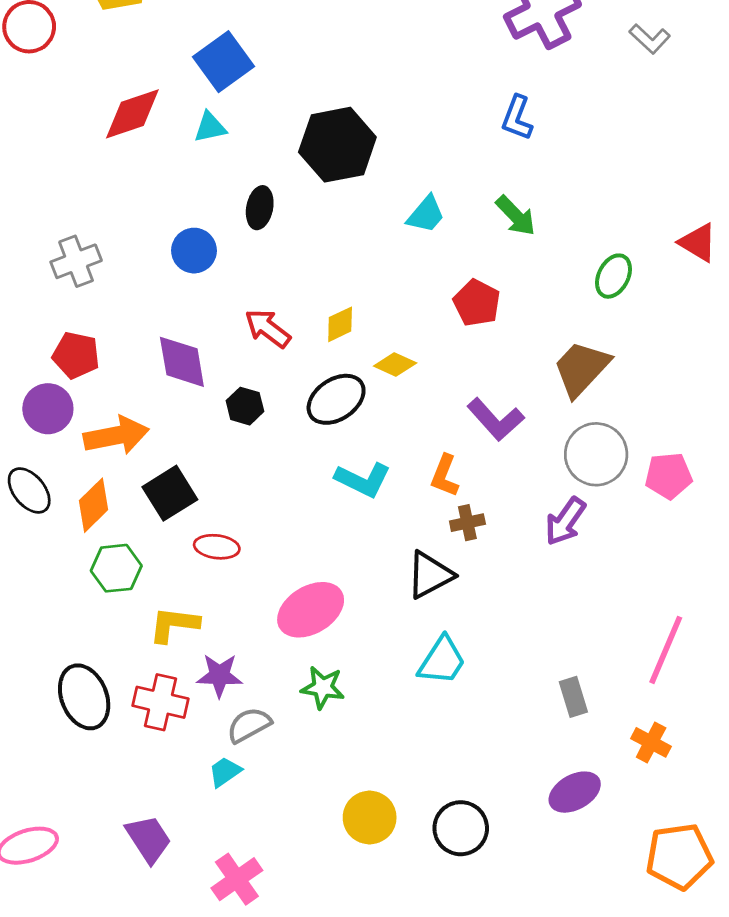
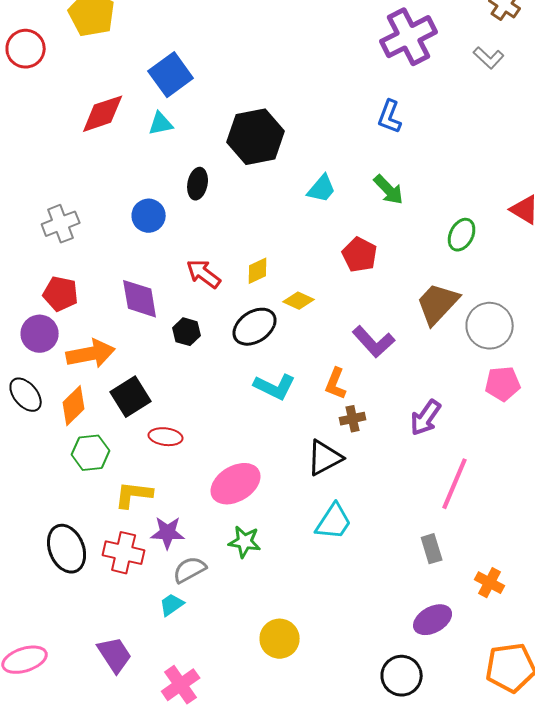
gray circle: (596, 454) -> (490, 326), moved
pink line: (666, 650) -> (455, 484), moved
black circle: (461, 828) -> (402, 676), moved

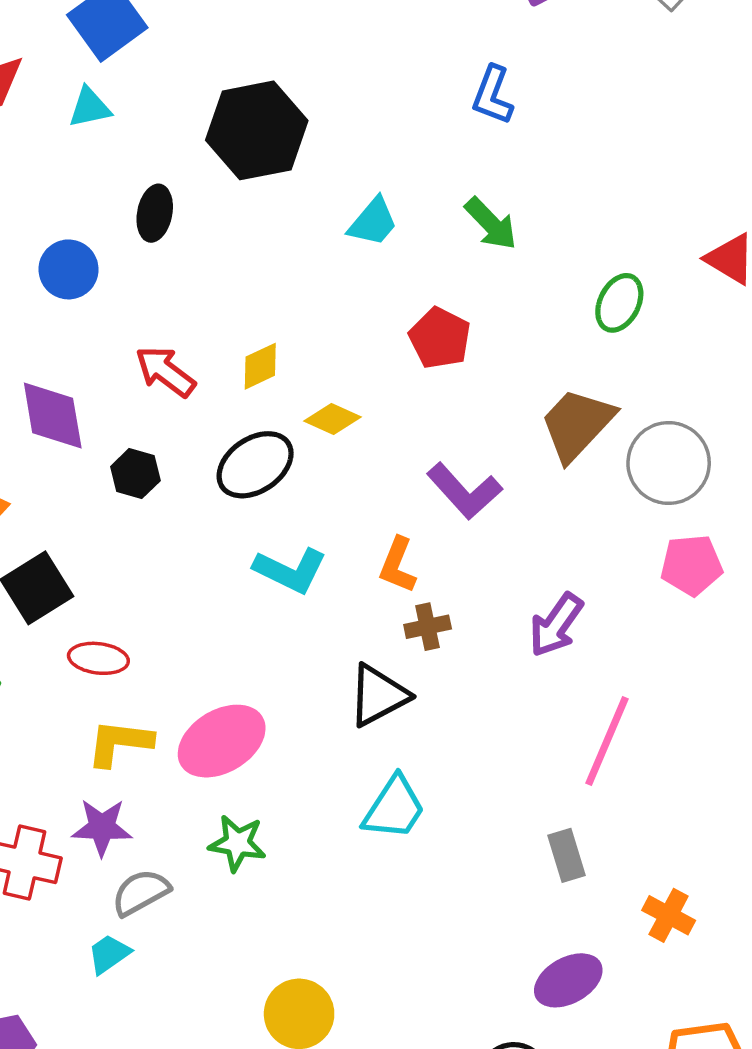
yellow L-shape: (134, 495) -> (120, 743), moved

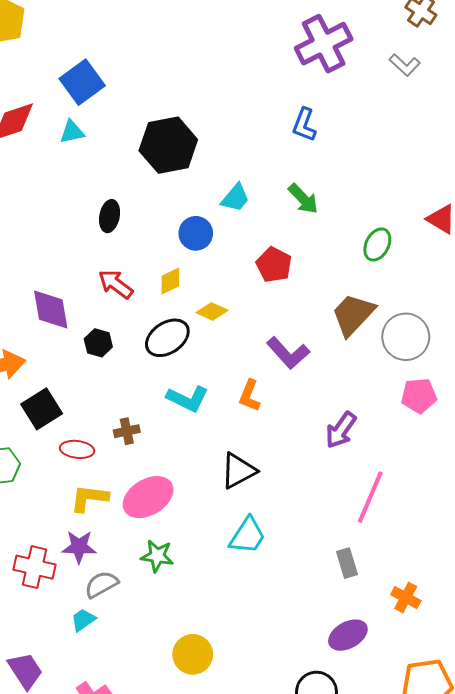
black ellipse: (155, 213) -> (110, 216), moved
blue circle: (69, 269) -> (196, 233), moved
brown cross: (428, 627) -> (127, 431), moved

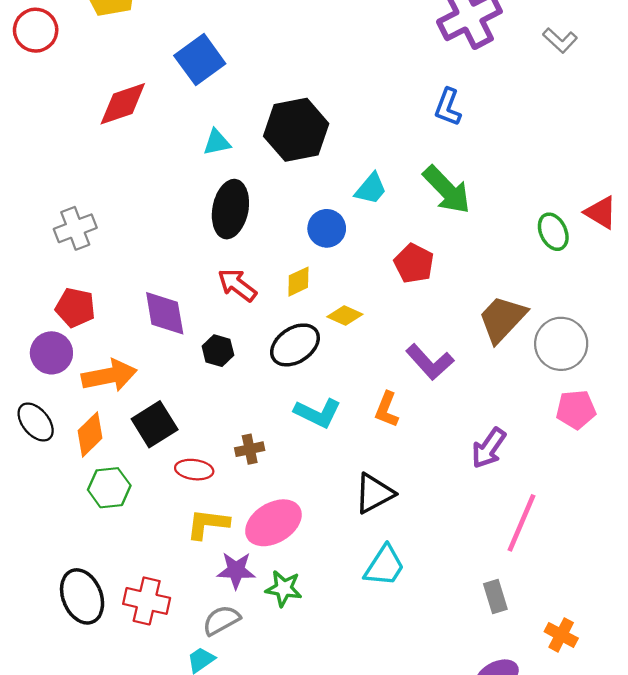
cyan triangle: (72, 132) -> (217, 142), moved
green arrow: (303, 199) -> (447, 190), size x1.4
black ellipse: (110, 216) -> (230, 209), size x1.6
green ellipse: (377, 244) -> (553, 232), moved, turned -52
purple star: (79, 547) -> (236, 570), moved

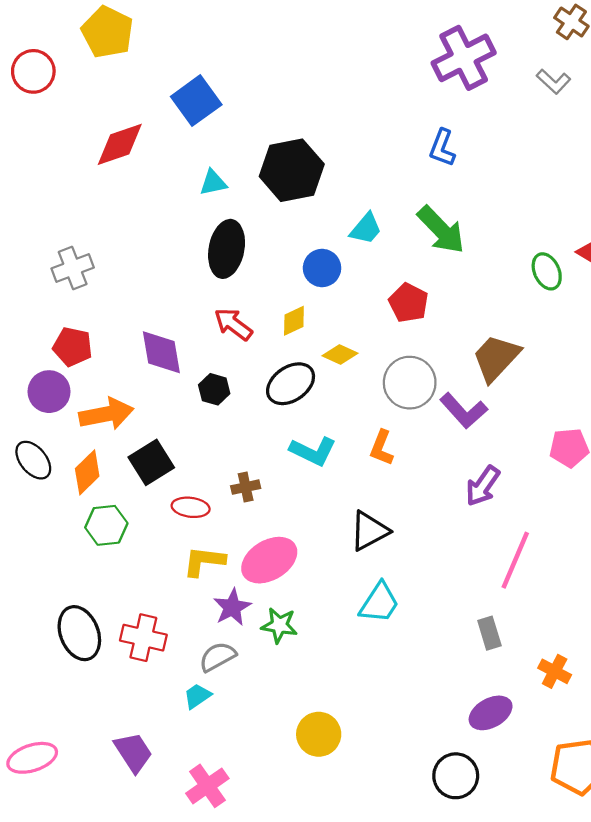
gray circle: (561, 344) -> (410, 383), moved
purple L-shape: (430, 362) -> (464, 411), moved
purple star: (236, 570) -> (232, 607), turned -30

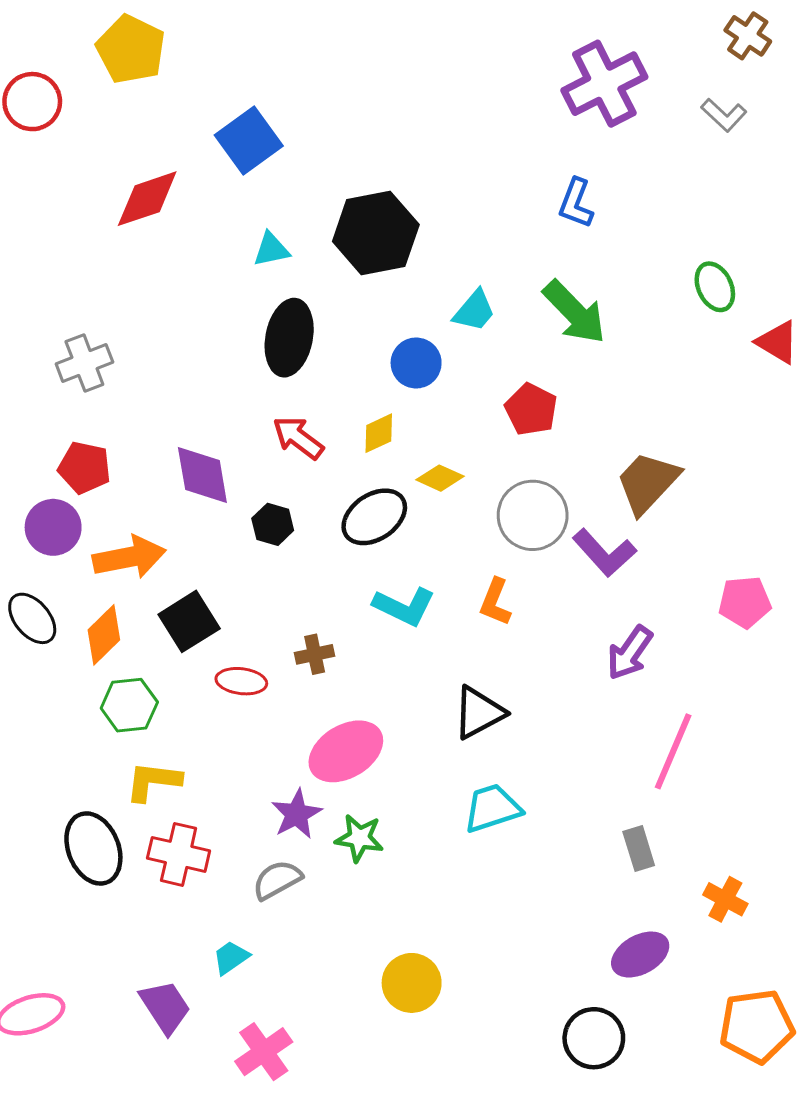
green ellipse: (547, 271) -> (715, 287), moved
yellow L-shape: (204, 561) -> (153, 781), moved
cyan trapezoid: (379, 603) -> (492, 808), turned -141
cyan trapezoid: (197, 696) -> (231, 958), moved

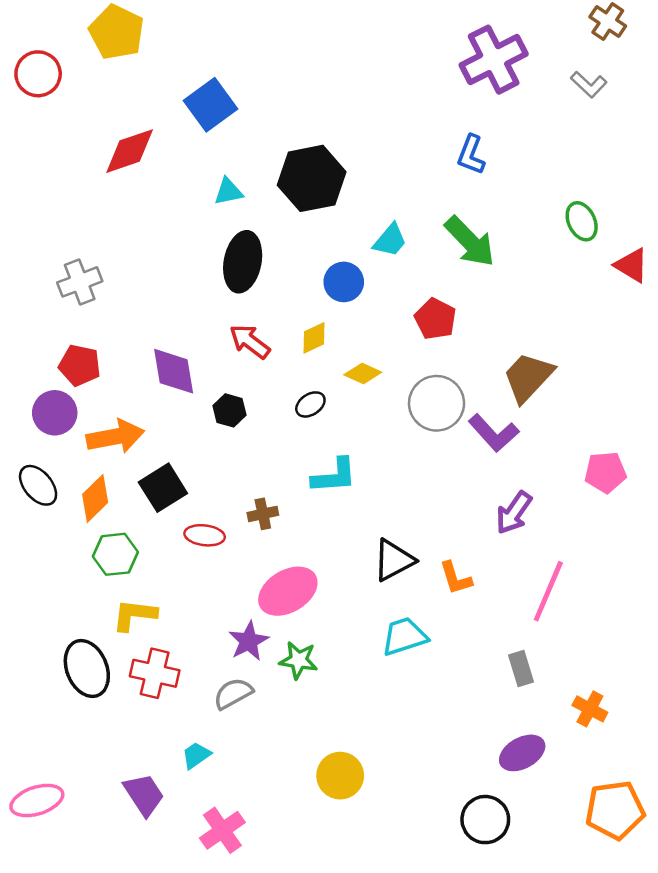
black ellipse: (374, 517) -> (310, 404), size x0.6
orange L-shape: (495, 602) -> (456, 578), moved, turned -39
cyan L-shape: (404, 606) -> (334, 476), turned -30

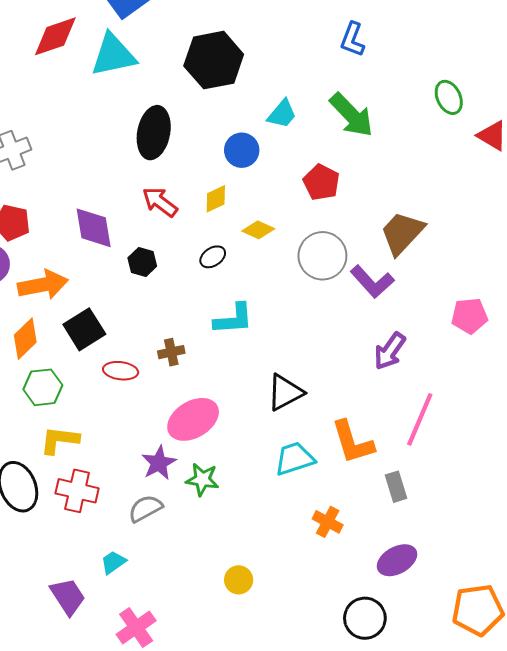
cyan triangle: (228, 192) -> (113, 55), moved, size x1.8
orange L-shape: (456, 578) -> (352, 442), moved, size x1.5
orange cross: (590, 709) -> (328, 522), moved
yellow circle: (340, 776) -> (239, 580), size x0.7

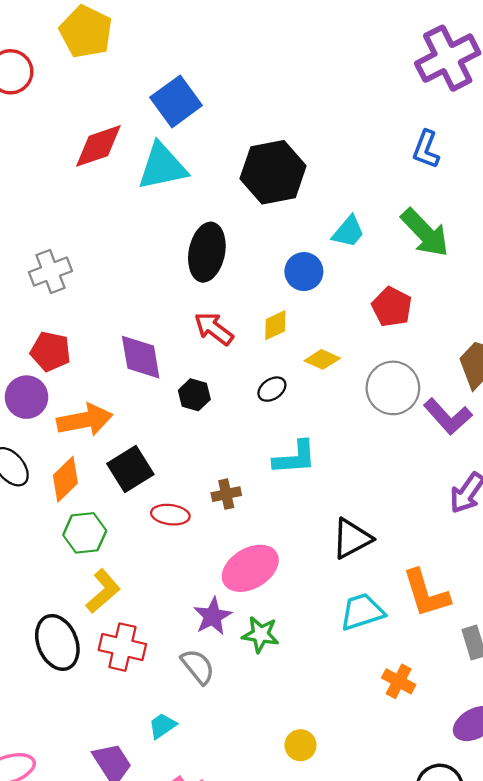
yellow L-shape: (59, 440) -> (103, 591), turned 132
gray semicircle: (145, 508) -> (198, 666), turned 80

